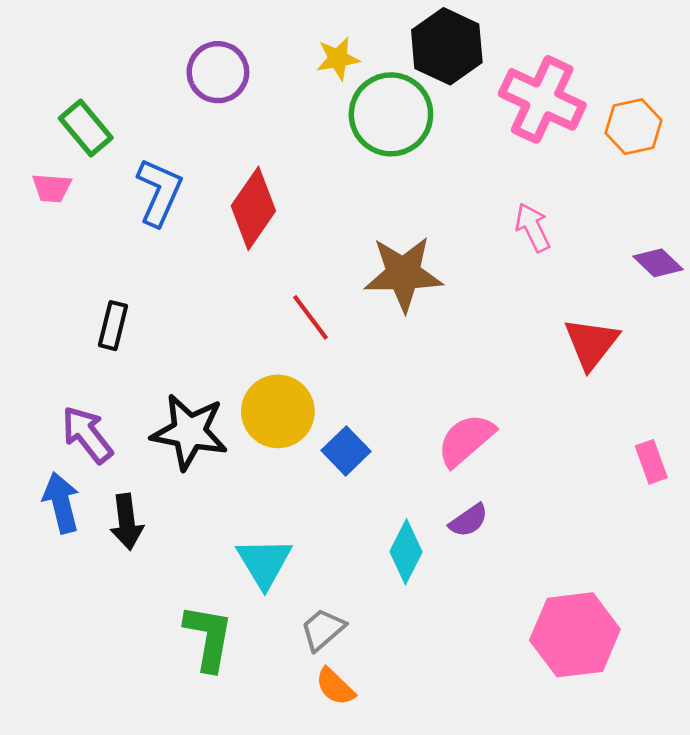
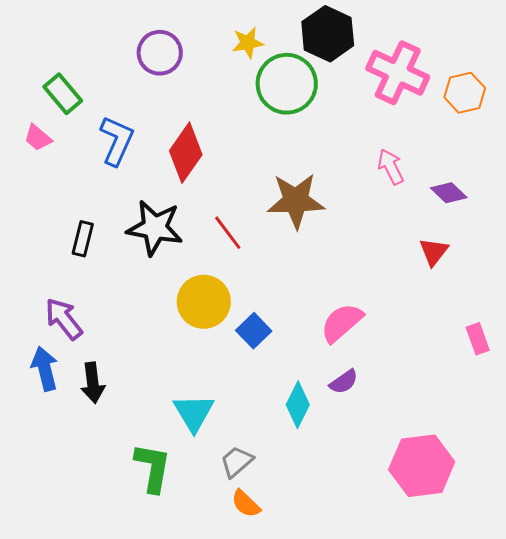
pink trapezoid: (52, 188) -> (38, 138), turned 36
purple diamond: (658, 263) -> (449, 193), moved
red triangle: (591, 343) -> (434, 252), size x0.7
black star: (189, 432) -> (155, 228), moved

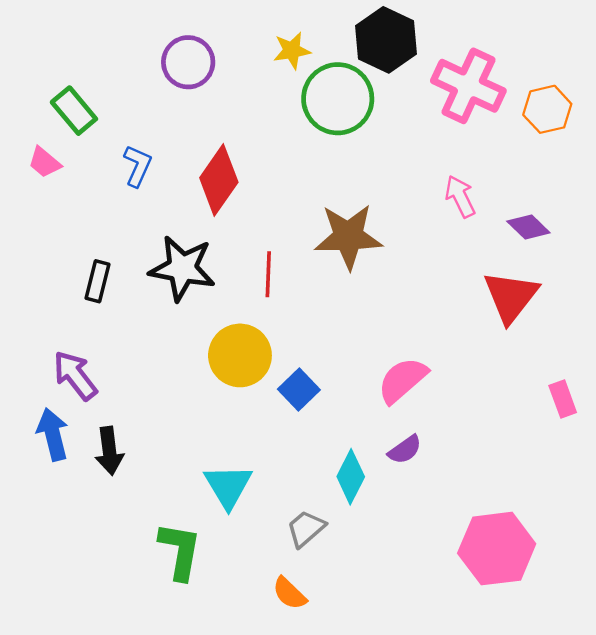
blue L-shape: (117, 141) -> (138, 166), size x0.7
red line: (228, 233) -> (268, 274), turned 39
red triangle: (434, 252) -> (511, 297), size x1.6
gray trapezoid: (237, 462) -> (306, 529), moved

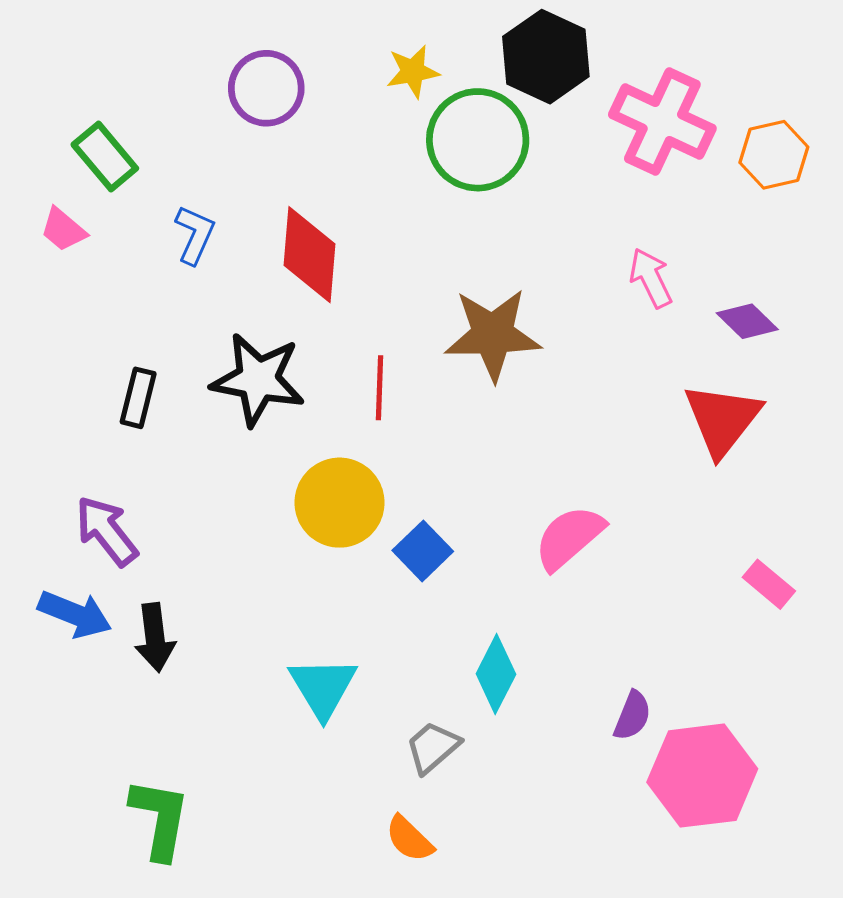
red diamond: (219, 180) -> (310, 255), turned -30
pink rectangle: (563, 399) -> (769, 584), moved, turned -30
blue arrow: (53, 434) -> (75, 614), turned 126
purple semicircle: (405, 450) -> (632, 716), moved, turned -33
green L-shape: (180, 551) -> (160, 819), moved

